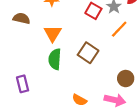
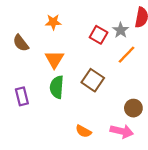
brown semicircle: (21, 18) -> (21, 43), turned -140
purple rectangle: (23, 84) -> (22, 96), moved

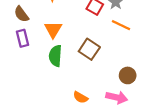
orange line: (126, 55) -> (121, 25), turned 72
purple rectangle: (22, 96) -> (23, 38), moved

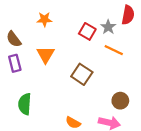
green semicircle: (55, 56) -> (25, 104), moved

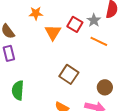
orange triangle: (46, 55) -> (53, 32), moved
brown square: (82, 74) -> (69, 74), moved

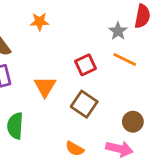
red square: (75, 24) -> (86, 65), moved, turned 35
orange triangle: (53, 32) -> (45, 87), moved

